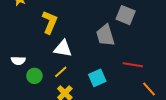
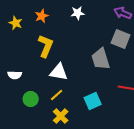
white semicircle: (18, 61) -> (15, 75), moved

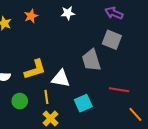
yellow L-shape: (46, 46) -> (35, 69), moved, turned 50
white triangle: (59, 72) -> (61, 79), moved
yellow line: (57, 95) -> (46, 97), turned -56

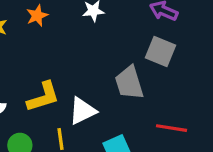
white triangle: (61, 79) -> (82, 111), turned -36

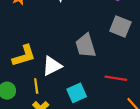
gray square: (161, 52) -> (120, 27), moved

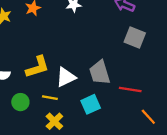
gray trapezoid: (86, 46) -> (100, 73), moved
yellow line: (36, 86) -> (50, 98), turned -72

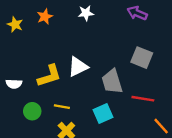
gray square: (135, 38) -> (142, 58), moved
white triangle: (66, 77) -> (78, 67), moved

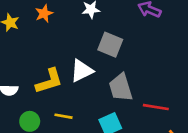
gray square: (142, 58) -> (110, 45), moved

